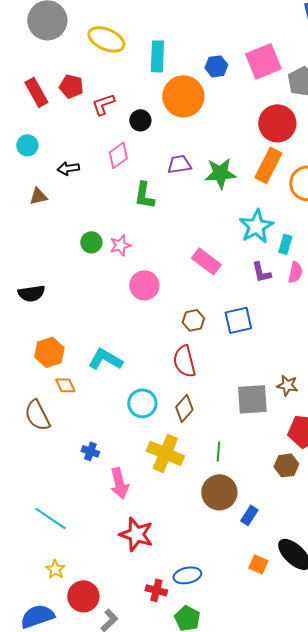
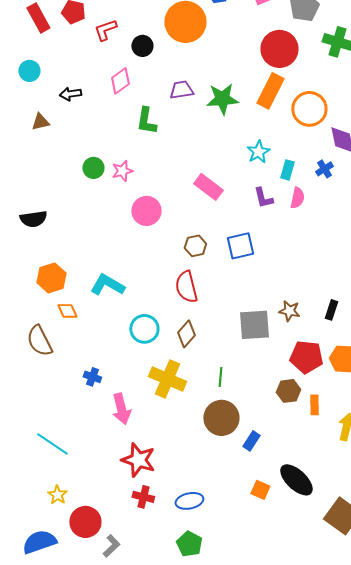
cyan star: (256, 226) -> (258, 152), size x0.7
red cross: (156, 590) -> (143, 497), moved

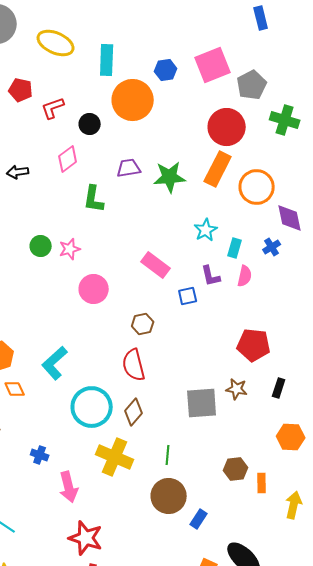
blue square: (240, 246) -> (188, 296), moved, size x0.7
cyan L-shape: (107, 285) -> (55, 363), turned -72
cyan circle: (144, 329) -> (92, 407), size x1.4
red pentagon: (306, 357) -> (254, 345), moved

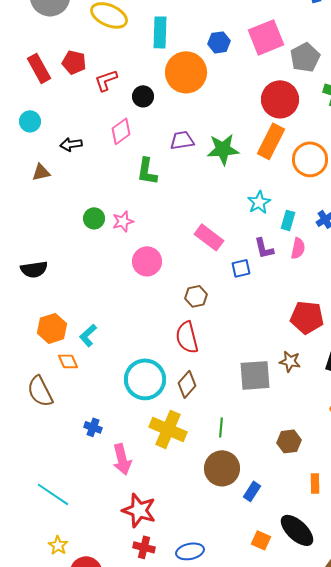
cyan L-shape: (55, 363) -> (88, 335), moved, size x0.7
orange rectangle: (262, 483) -> (315, 483), moved

